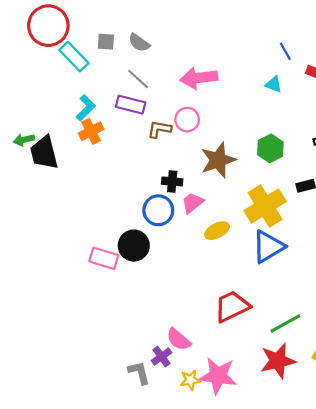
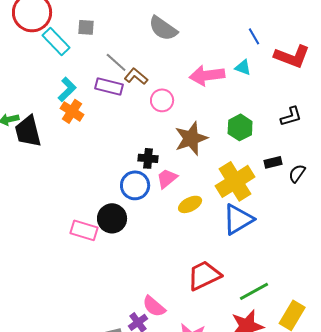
gray semicircle: (139, 43) -> (163, 28), moved, size x1.4
pink arrow: (199, 78) -> (207, 75), moved
brown L-shape: (159, 129) -> (136, 76), moved, turned 30
orange cross: (91, 131) -> (72, 111), turned -30

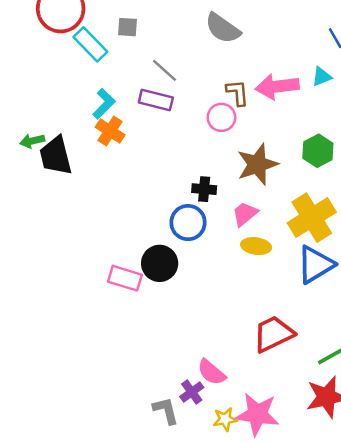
cyan triangle: (243, 67) -> (322, 77), turned -42
brown L-shape: (136, 76) -> (238, 93), moved, turned 45
pink trapezoid: (167, 178) -> (245, 214), moved
yellow ellipse: (190, 204) -> (256, 246), turned 35

